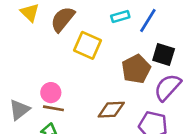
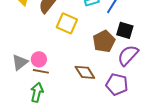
gray triangle: (19, 110) -> (20, 62), moved
brown diamond: (111, 110) -> (85, 72), turned 60

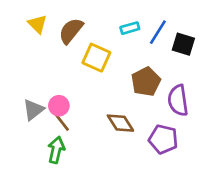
black square: (125, 30) -> (183, 44), moved
purple semicircle: (128, 55) -> (178, 100), turned -50
brown line: (41, 71) -> (62, 122), turned 42

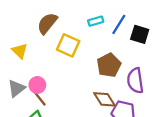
yellow triangle: (37, 24) -> (20, 51), moved
brown diamond: (120, 123) -> (104, 99), moved

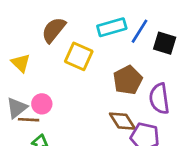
cyan rectangle: (96, 21) -> (112, 27), size x1.5
brown line: (40, 98) -> (29, 120), moved, turned -49

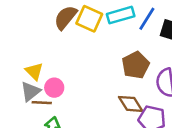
yellow square: (79, 56) -> (89, 19), moved
yellow triangle: (21, 63) -> (34, 71), moved

